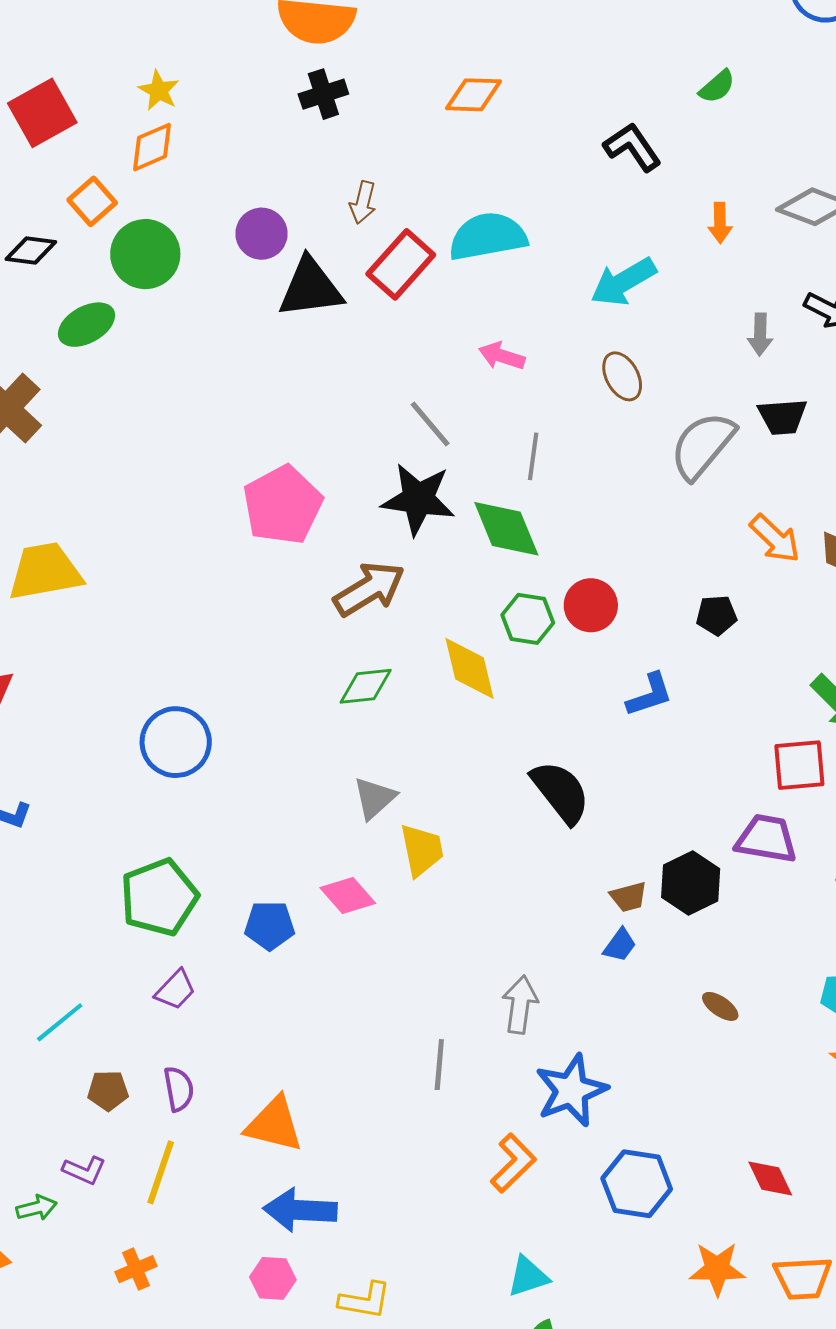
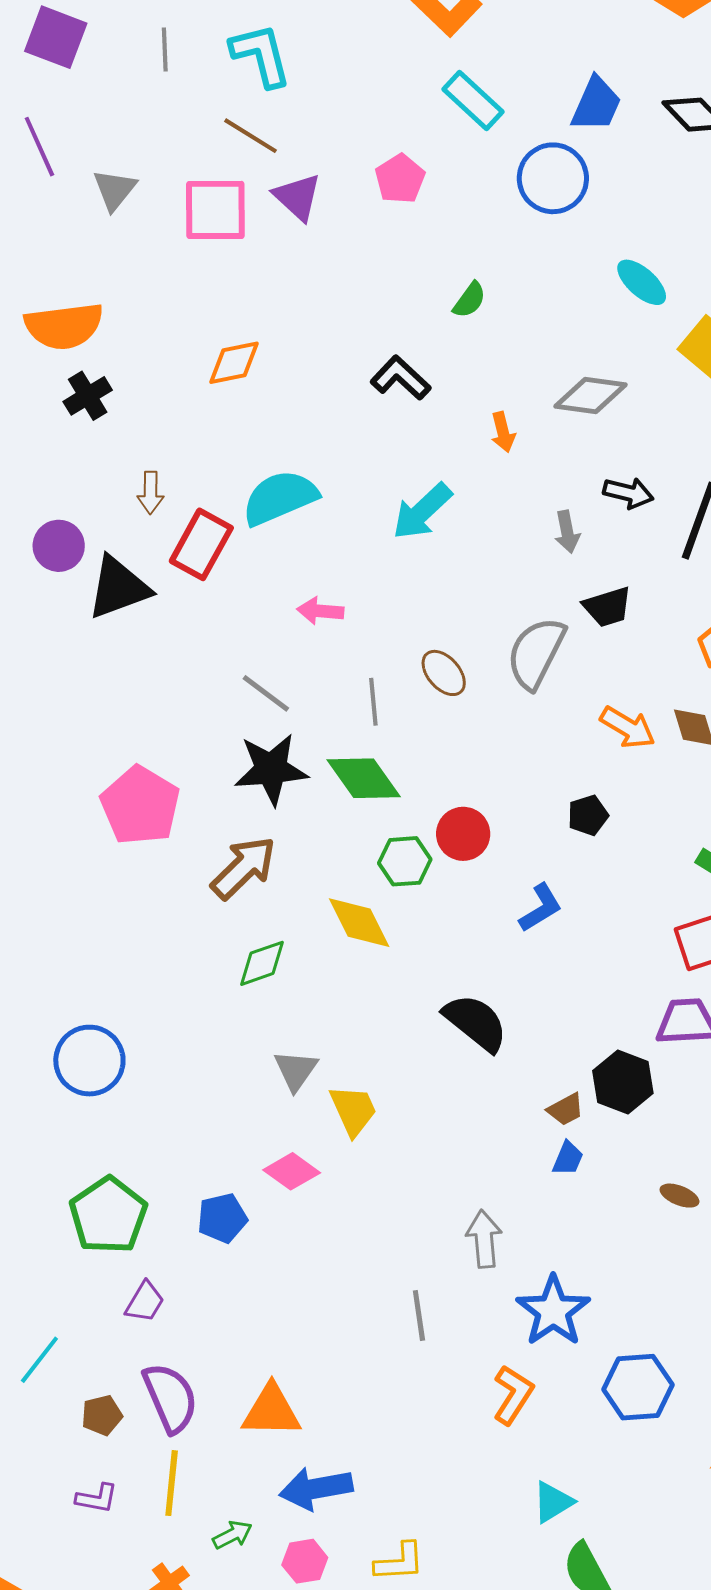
brown ellipse: (622, 376) -> (444, 673), moved
purple semicircle: (179, 1089) -> (170, 1398), size x1.6
green arrow: (37, 1208) -> (233, 1535), moved

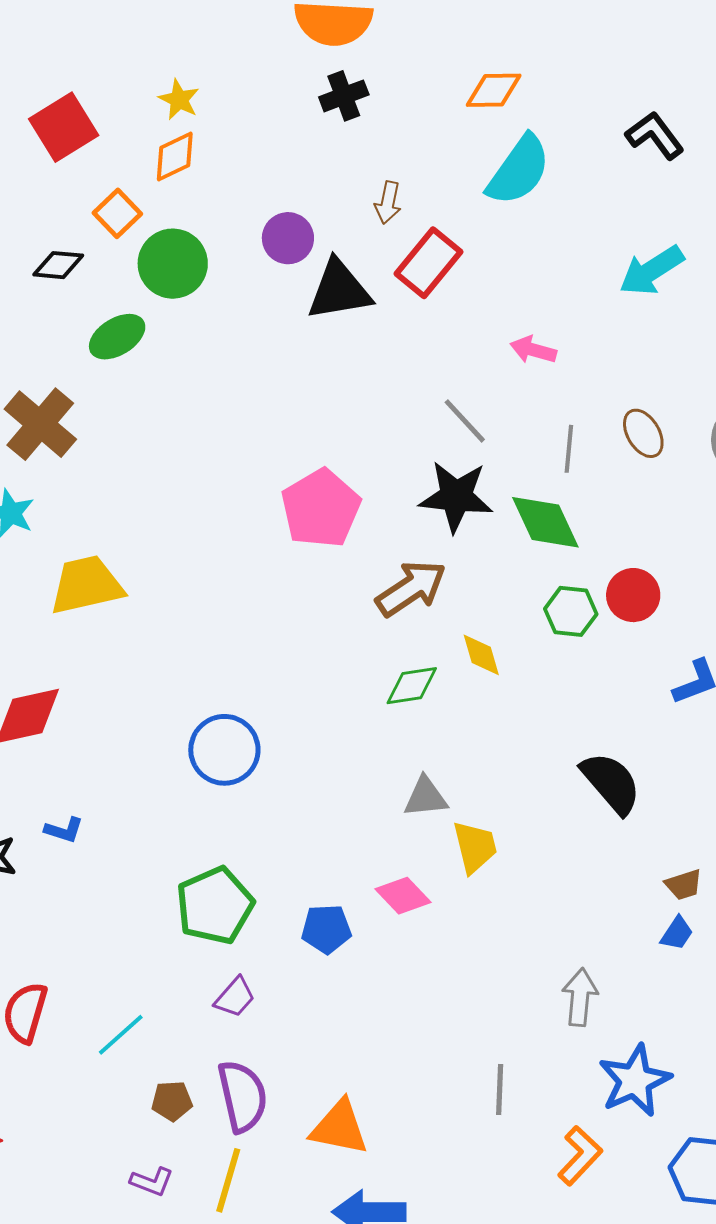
cyan semicircle: (280, 498) -> (519, 170), moved, turned 138
yellow diamond: (359, 923) -> (481, 655), moved, size x0.7
gray triangle: (296, 1070) -> (425, 797), turned 39
gray line: (419, 1315) -> (500, 1089), moved

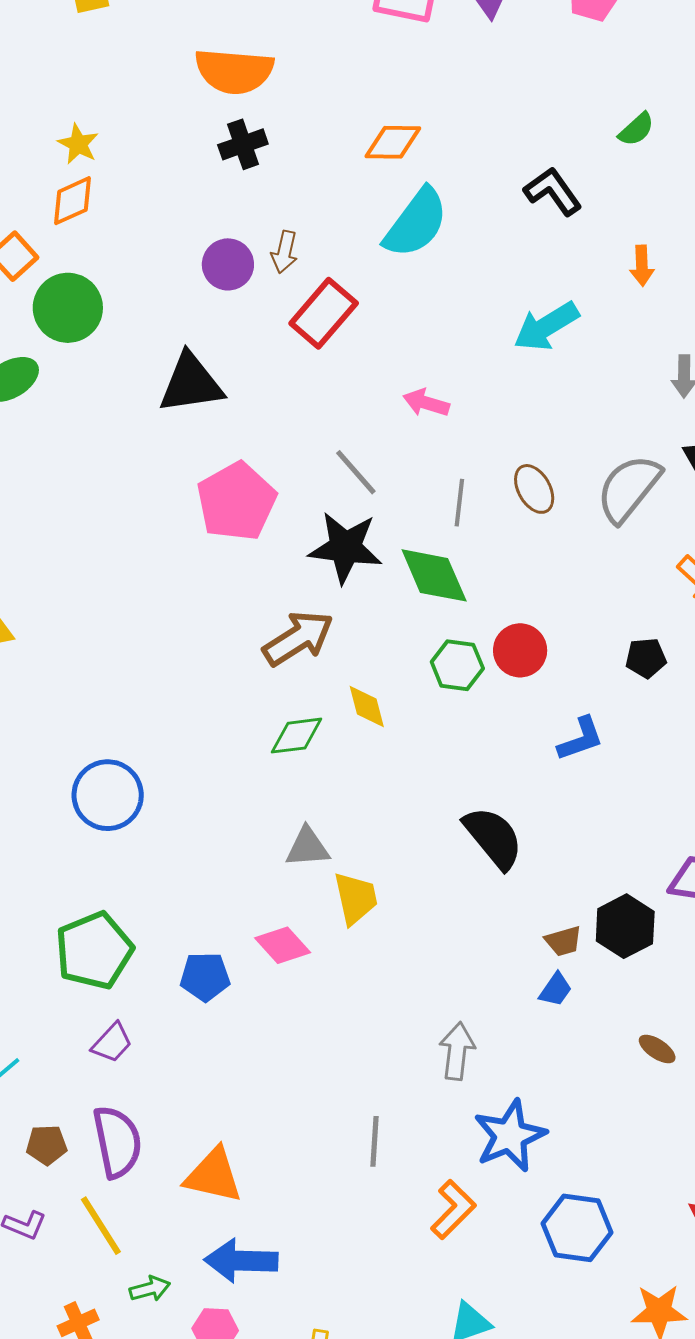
purple circle: (288, 238) -> (228, 264), moved
black triangle: (339, 290) -> (191, 383), moved
pink pentagon: (321, 508) -> (236, 501), moved
yellow line: (228, 1180) -> (101, 1226), turned -50

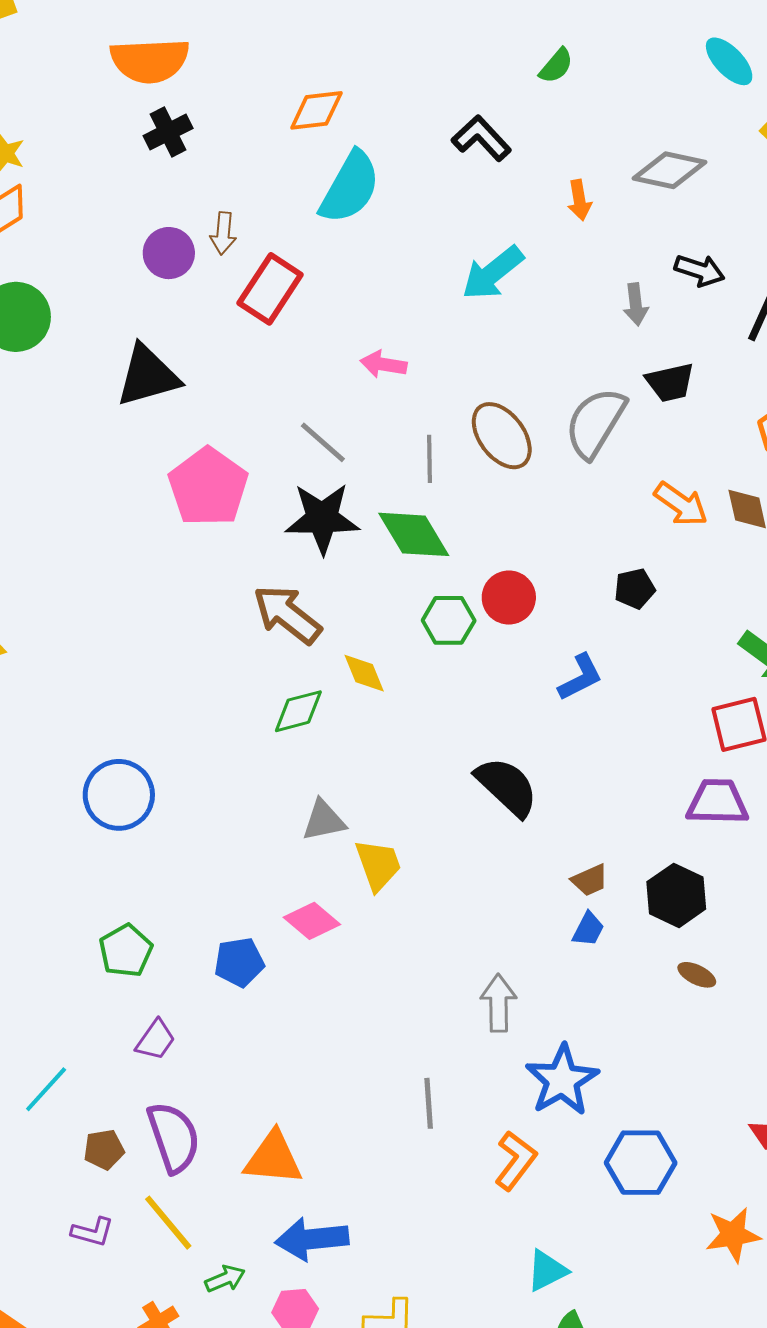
brown ellipse: (534, 489) -> (502, 436), size x1.4
brown arrow: (298, 638) -> (287, 614), turned -102
black hexagon: (625, 926) -> (676, 895), moved
green pentagon: (94, 951) -> (126, 951), size x0.7

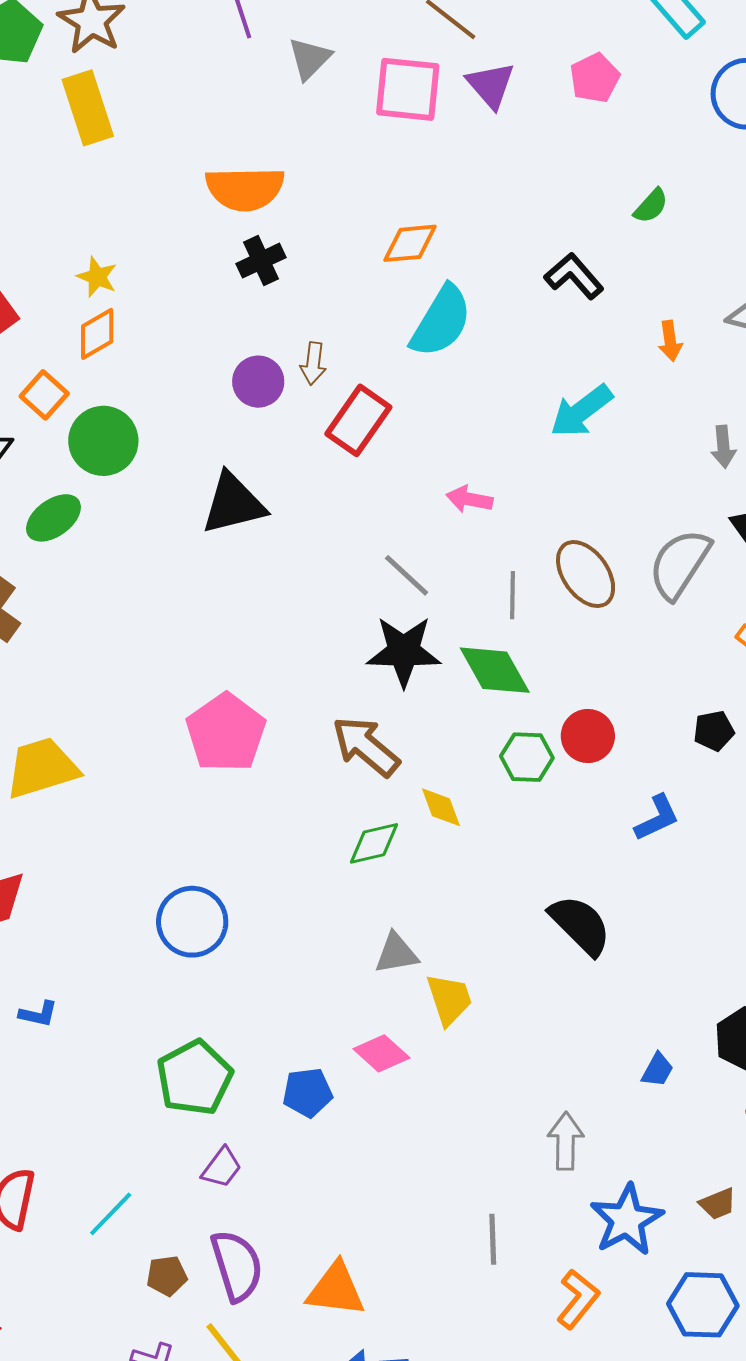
pink pentagon: (208, 487) -> (226, 733), moved
brown trapezoid: (590, 880) -> (718, 1204), moved
green pentagon: (126, 951) -> (194, 1078), size x1.4

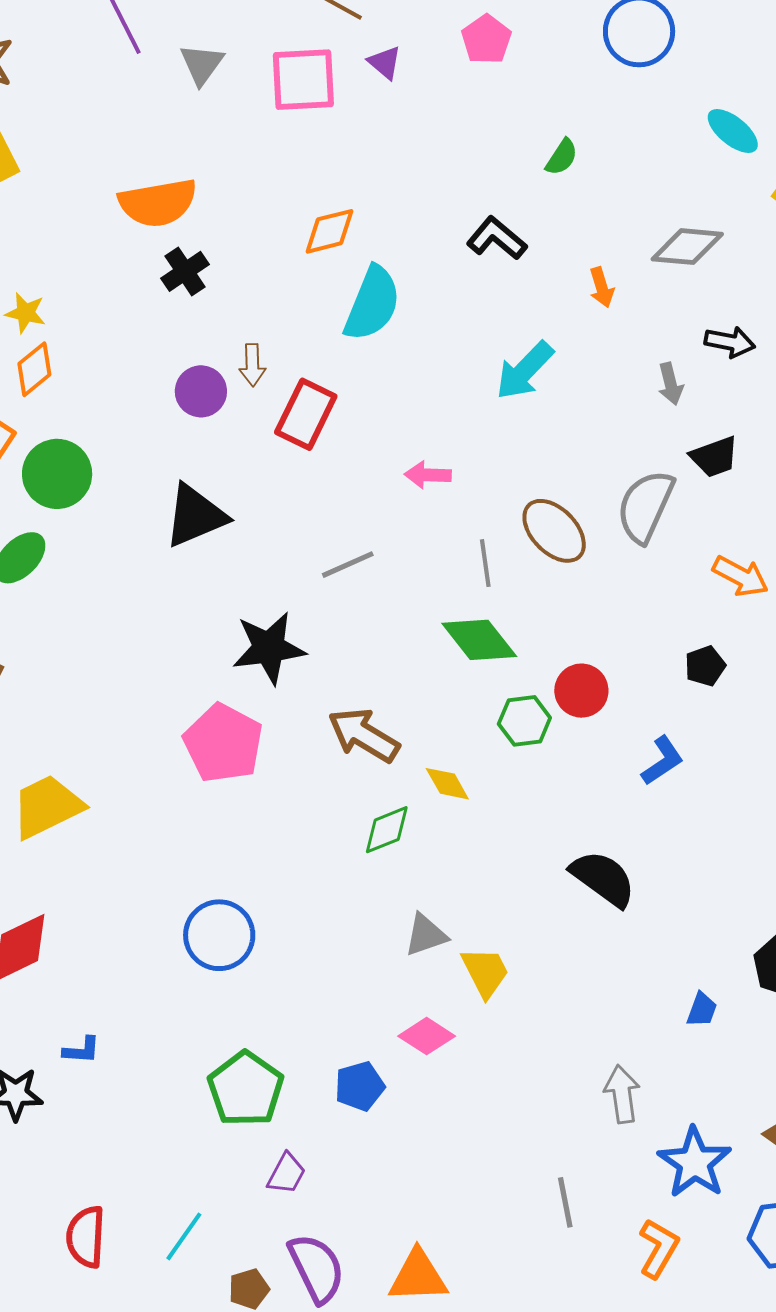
purple triangle: (491, 85) -> (385, 63), size x0.7
gray line: (407, 575) -> (348, 565), moved, turned -58
black star: (404, 651) -> (269, 648), moved

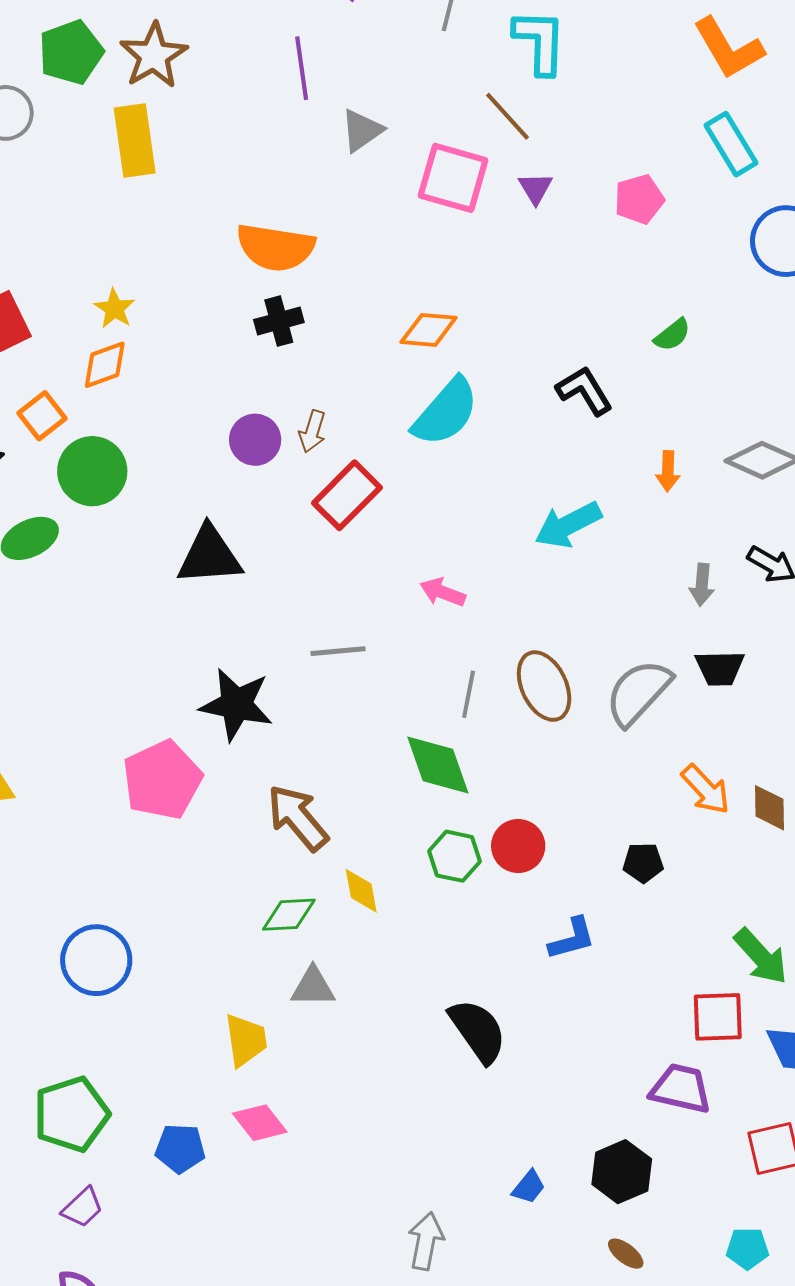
gray triangle: (426, 935) -> (313, 987), moved
yellow trapezoid: (485, 972) -> (246, 1040), moved

